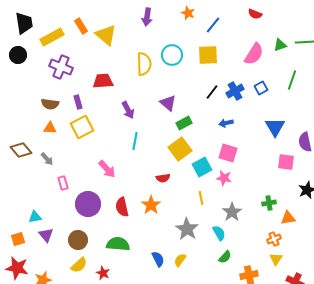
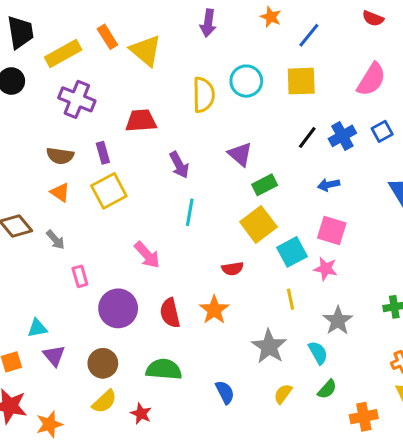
orange triangle: (50, 128) -> (60, 192), turned 32
yellow semicircle: (180, 260) -> (283, 394), moved

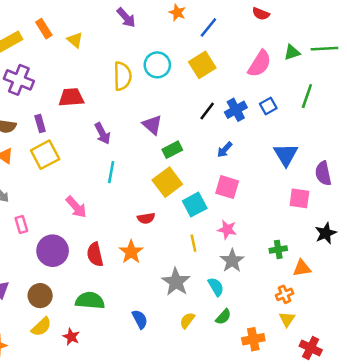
purple arrow: (208, 23) -> (126, 17), turned -50
yellow triangle: (146, 50) -> (75, 40), size x0.6
yellow square: (301, 81) -> (202, 65), turned -30
blue arrow: (329, 185) -> (225, 150), turned -35
pink star: (326, 269) -> (227, 229), moved

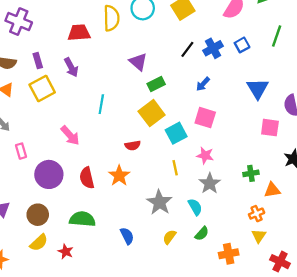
red trapezoid: (71, 97) -> (79, 33), moved
purple arrow: (102, 133) -> (71, 67), moved

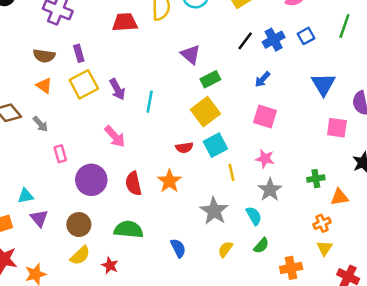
purple arrow: (71, 67) -> (117, 89), moved
cyan square: (176, 133) -> (215, 145), moved

